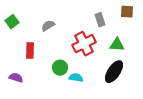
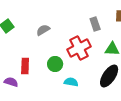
red rectangle: (30, 51) -> (25, 66), moved
green circle: (60, 68) -> (55, 64), moved

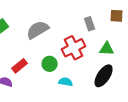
gray semicircle: (43, 30) -> (38, 30), size x1.6
red rectangle: (25, 66) -> (20, 66), turned 49

